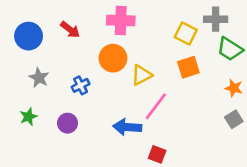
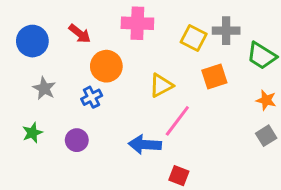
gray cross: (216, 19) -> (226, 31), moved
yellow square: (186, 33) -> (194, 38), moved
orange circle: (113, 58) -> (106, 66), moved

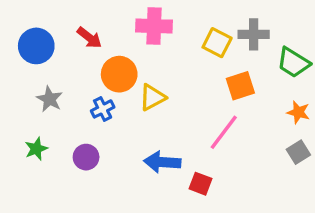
yellow triangle: (161, 85) -> (152, 97), moved
pink line: (177, 121) -> (224, 132), moved
red square: (179, 176) -> (200, 184), moved

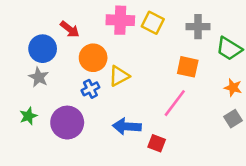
yellow square: (217, 43) -> (153, 23), moved
blue circle: (36, 46) -> (43, 49), moved
orange square: (240, 86) -> (188, 67), turned 30
blue cross: (103, 109) -> (91, 89), moved
purple circle: (86, 157) -> (67, 123), size x1.6

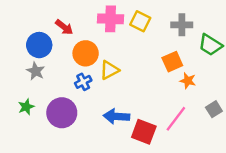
orange square: (188, 67) -> (172, 62), turned -36
orange star: (233, 88) -> (188, 81), moved
pink line: (175, 103) -> (176, 119), moved
red square: (157, 143) -> (144, 132), size x1.5

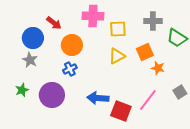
yellow square: (140, 21) -> (118, 29), moved, turned -30
yellow triangle: (109, 70) -> (117, 56), moved

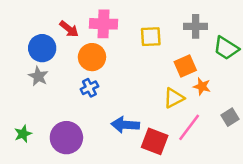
pink cross: (93, 16) -> (103, 24), moved
yellow triangle: (117, 56) -> (174, 98), moved
green star: (22, 90) -> (23, 134), moved
purple circle: (52, 95) -> (66, 138), moved

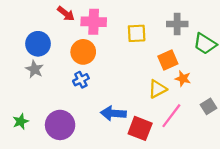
red arrow: (69, 29) -> (66, 14), moved

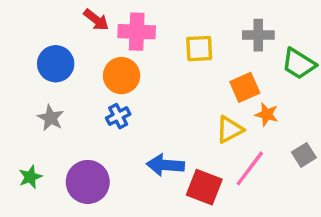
gray star: (35, 69) -> (51, 118), moved

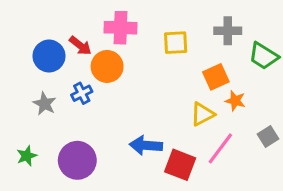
red arrow: (96, 20) -> (80, 46), moved
blue cross: (118, 116) -> (82, 93), moved

